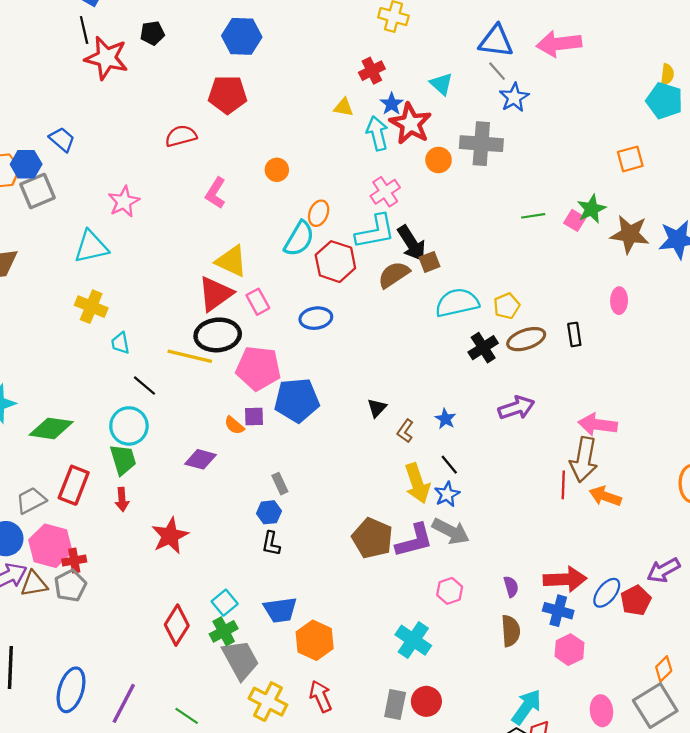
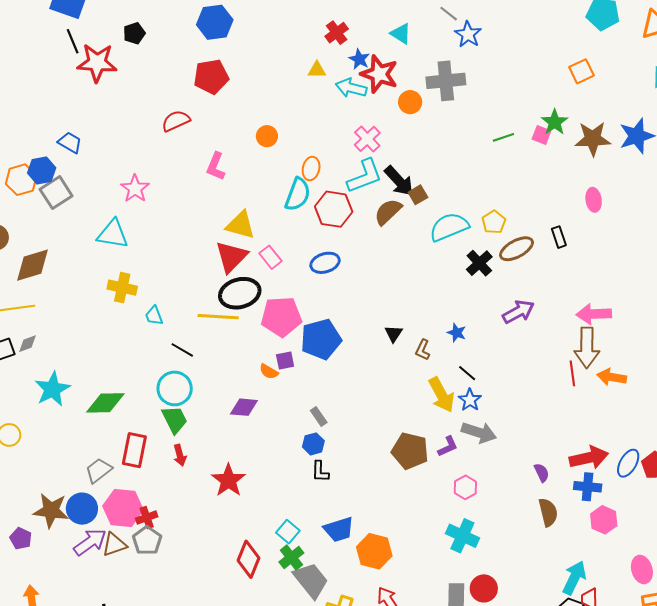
cyan arrow: (377, 133) -> (351, 88), turned -52
cyan triangle: (91, 247) -> (113, 234), turned 32
purple L-shape: (414, 541) -> (448, 446), size x0.6
pink hexagon: (450, 591) -> (465, 487), moved

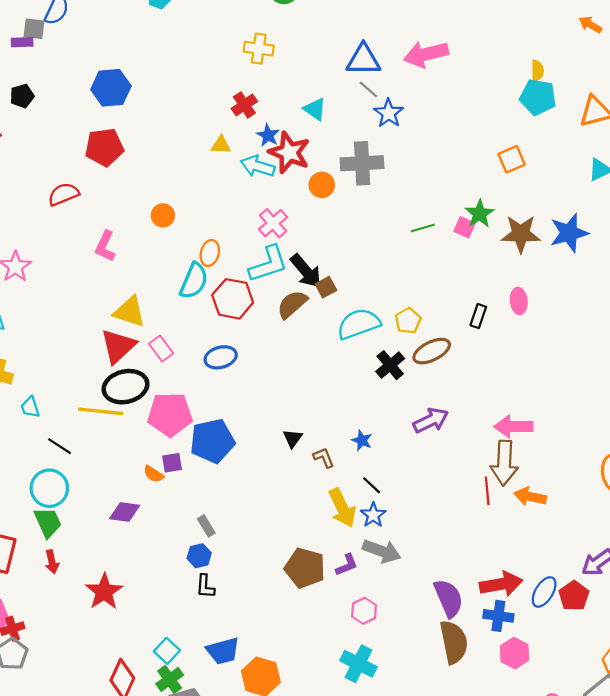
black rectangle: (559, 237) -> (478, 316), moved, turned 35
brown L-shape: (423, 350) -> (324, 458), turned 130
purple semicircle: (542, 473) -> (449, 598), size x1.8
brown semicircle: (548, 512) -> (454, 642), size x1.4

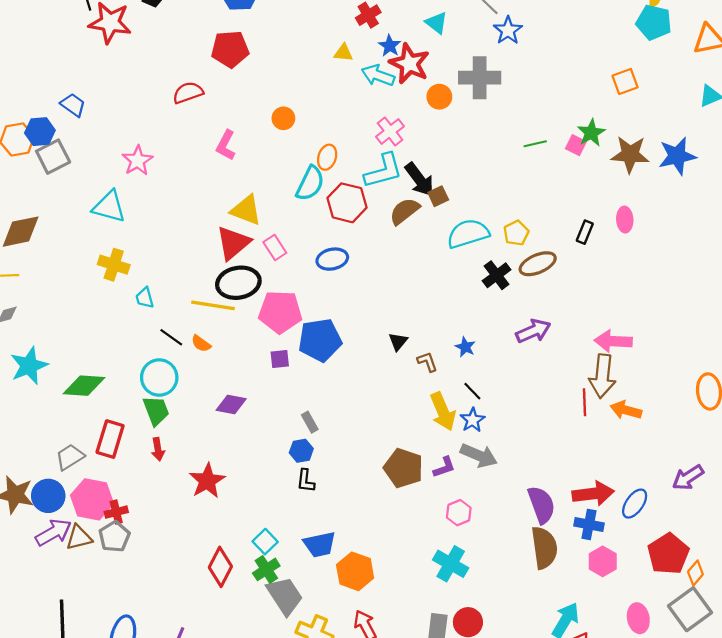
orange semicircle: (154, 474) -> (201, 344), moved
red pentagon: (574, 596) -> (668, 554), moved, size x1.4

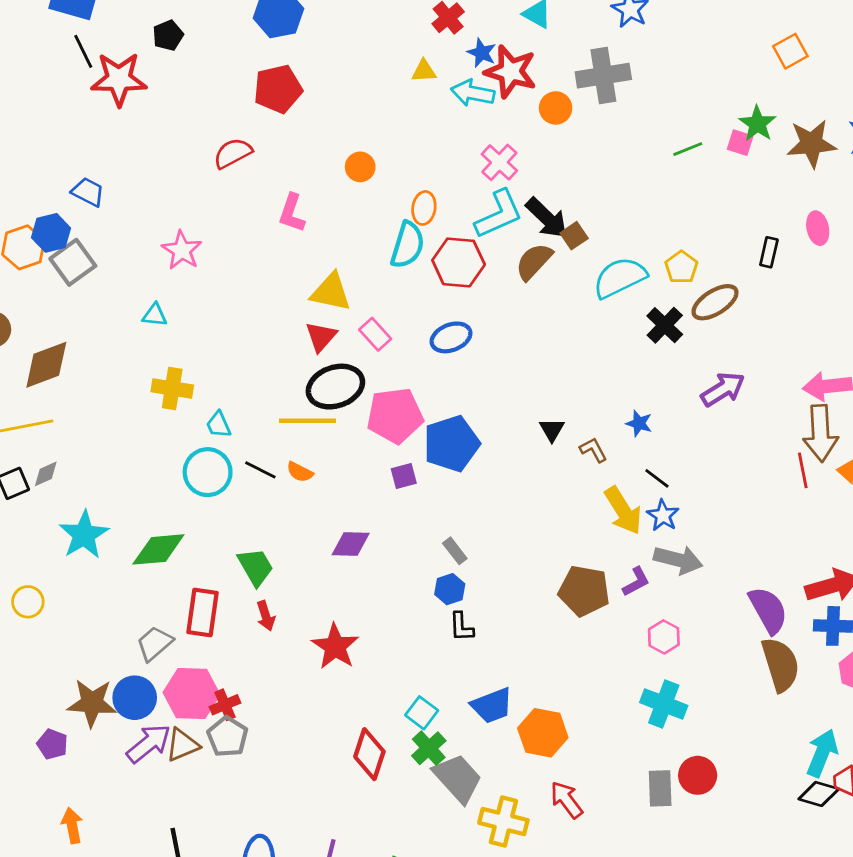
cyan triangle: (109, 207) -> (155, 315), size x0.6
red triangle: (233, 243) -> (321, 337), size x0.7
cyan circle: (159, 377) -> (208, 472), moved

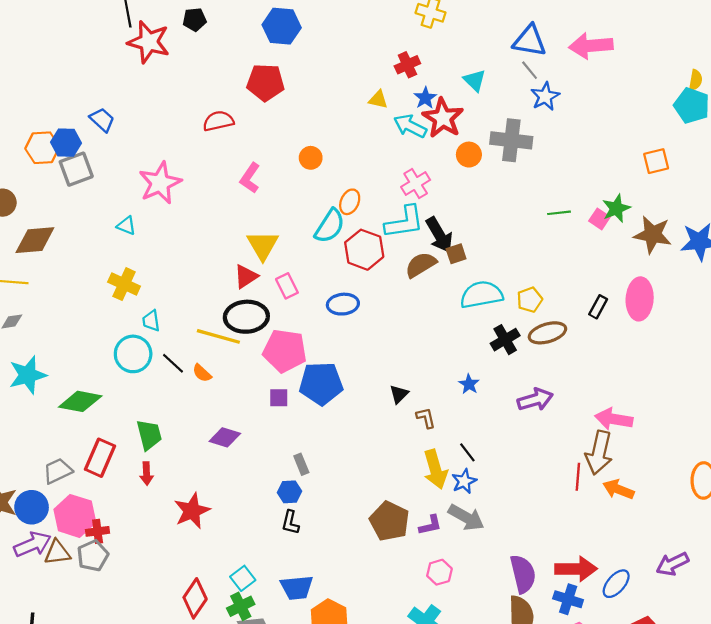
pink ellipse: (818, 228) -> (640, 299), size x1.6
pink star: (182, 250) -> (160, 183), size x1.4
yellow triangle: (331, 292) -> (263, 245), turned 32
blue star: (639, 423) -> (469, 384), moved

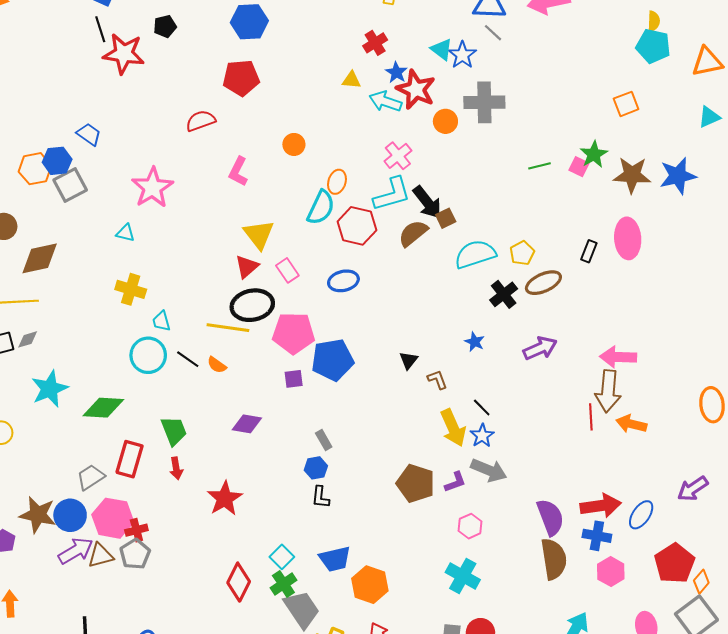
blue star: (545, 96) -> (462, 55), moved

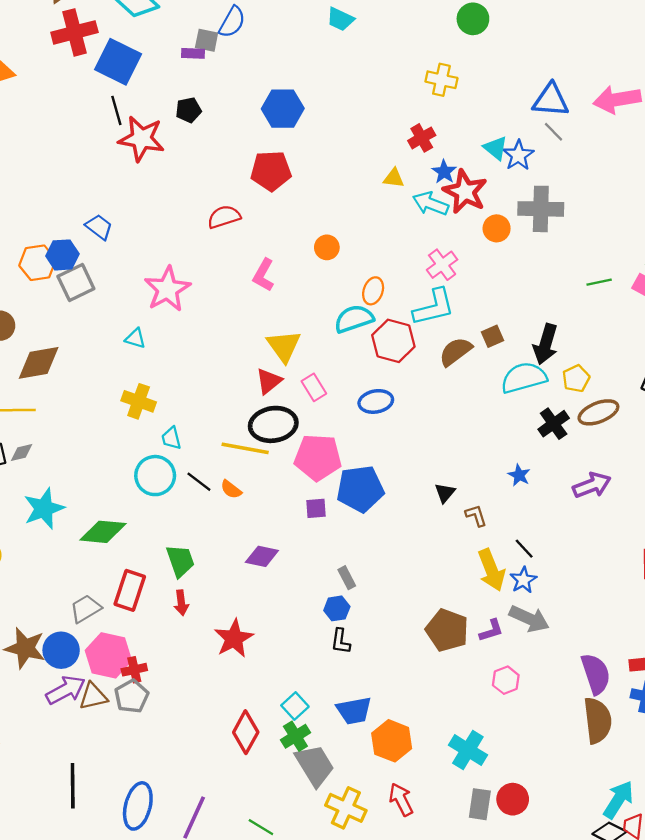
black arrow: (427, 202) -> (546, 344), moved, turned 52
cyan semicircle: (321, 208) -> (354, 319), turned -136
cyan cross: (463, 576) -> (468, 750), moved

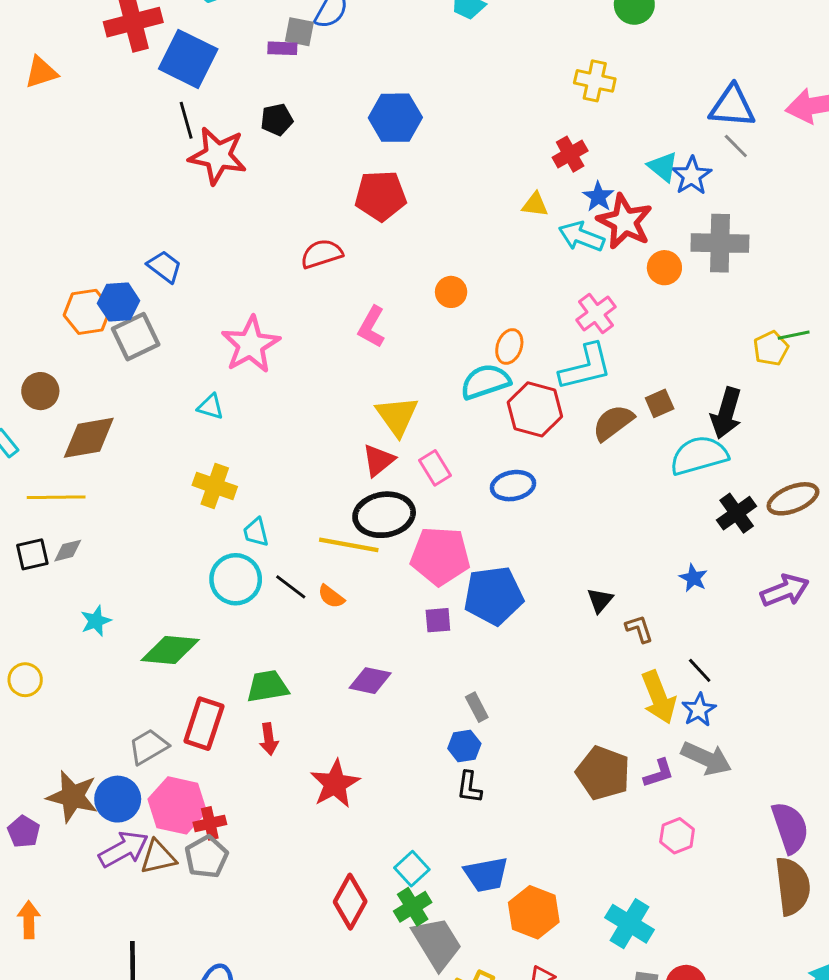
yellow pentagon: (576, 378) -> (771, 348), moved
cyan star: (44, 508) -> (96, 621), size x0.6
green trapezoid: (180, 561) -> (267, 686), turned -80

